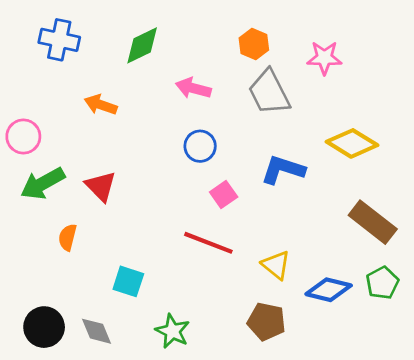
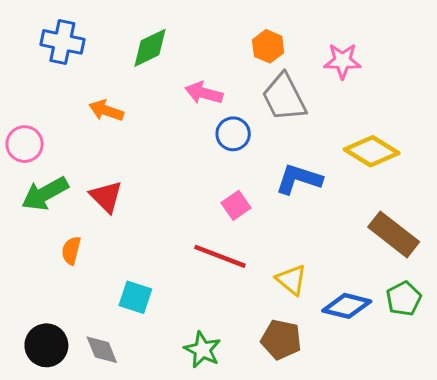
blue circle: (200, 146) -> (233, 134), moved
green star: (172, 331) -> (202, 350), moved

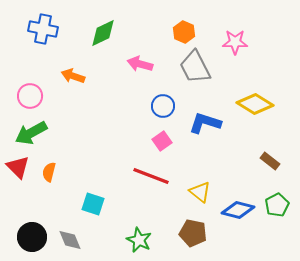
blue circle: (233, 134) -> (163, 106), moved
pink circle: (25, 144) -> (30, 96), moved
red triangle: (106, 197) -> (18, 167), moved
brown rectangle: (394, 234) -> (270, 161), size x0.6

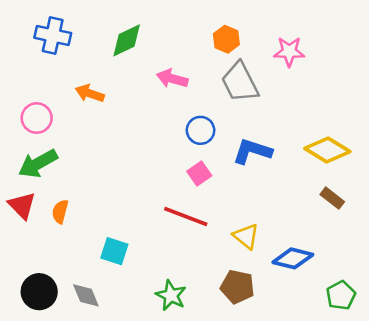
yellow diamond: (255, 104) -> (327, 150), moved
green pentagon: (277, 205) -> (341, 295), moved

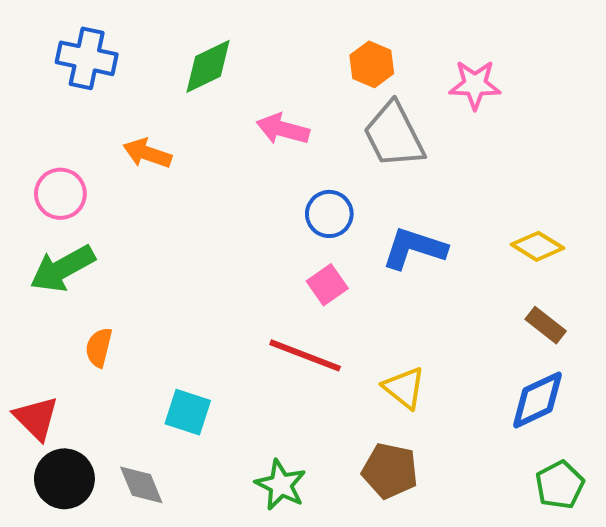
yellow diamond: (327, 150) -> (538, 246), size x0.7
red triangle: (22, 205) -> (36, 418), moved
blue diamond: (293, 258) -> (538, 400), moved, turned -39

